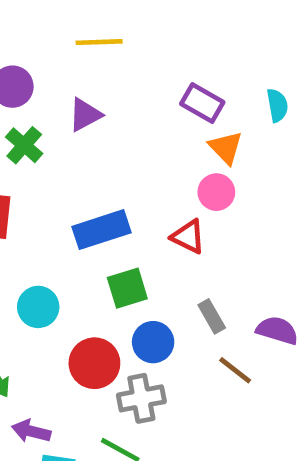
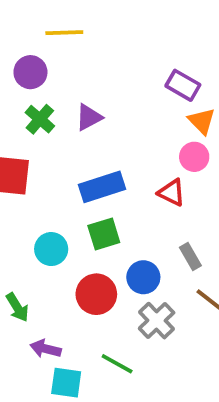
yellow line: (99, 42) -> (64, 33), moved
purple triangle: (85, 115) -> (89, 117), moved
green square: (127, 288) -> (104, 234), moved
gray cross: (141, 398) -> (157, 321), moved, turned -33

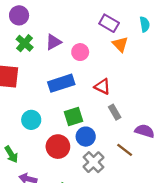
pink circle: (194, 157) -> (80, 52), moved
green square: (104, 234) -> (73, 117), moved
gray rectangle: (190, 257) -> (115, 112), moved

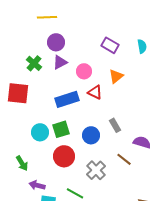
purple circle: (19, 15) -> (56, 42), moved
orange triangle: (120, 44) -> (116, 76), moved, turned 35
red triangle: (102, 87) -> (95, 92), moved
green square: (73, 117) -> (61, 129), moved
blue circle: (86, 137) -> (91, 135), moved

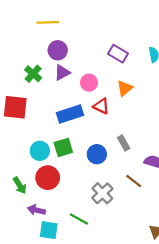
red circle: (64, 156) -> (48, 178), moved

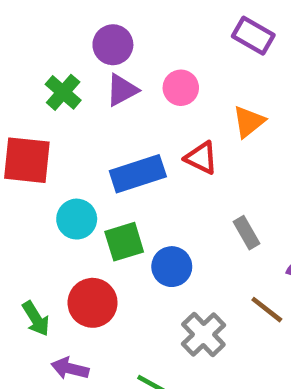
purple rectangle: (118, 54) -> (253, 36), moved
pink circle: (89, 83) -> (181, 88), moved
cyan circle: (40, 151) -> (77, 219), moved
blue circle: (97, 154) -> (172, 267), moved

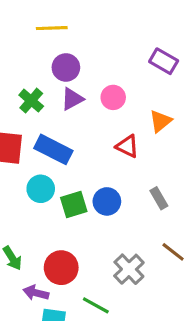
blue rectangle: (138, 174) -> (53, 149), moved, turned 45
blue circle: (172, 267) -> (107, 201), moved
red circle: (93, 303) -> (61, 268), moved

